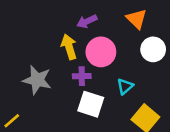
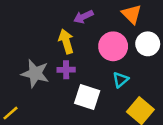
pink circle: (101, 52) -> (113, 46), moved
purple cross: (82, 76) -> (66, 70), moved

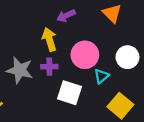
white circle: (148, 44) -> (127, 57), moved
pink circle: (113, 46) -> (85, 55), moved

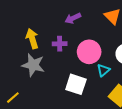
yellow arrow: (49, 39) -> (32, 39), moved
purple cross: (49, 67) -> (60, 44), moved

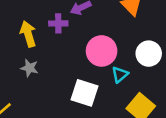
purple cross: (60, 44) -> (58, 23), moved
gray star: (33, 65) -> (29, 68), size x0.6

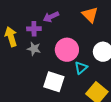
gray star: (29, 68) -> (34, 49), moved

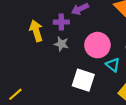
cyan triangle: (81, 68) -> (113, 65), turned -40

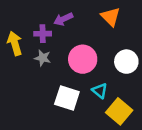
cyan triangle: (113, 65) -> (100, 91), moved

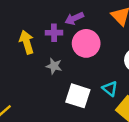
gray star: (43, 58) -> (54, 66), moved
pink circle: (83, 59) -> (86, 43), moved

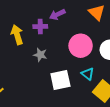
pink circle: (86, 43) -> (81, 46), moved
white square: (78, 96) -> (60, 80), turned -30

